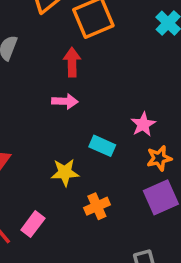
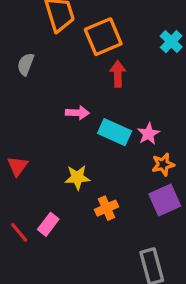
red arrow: (72, 62) -> (118, 74), moved
cyan rectangle: (102, 146) -> (115, 132), moved, size x1.4

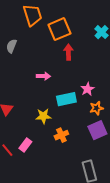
cyan rectangle: (115, 132) -> (66, 99), moved, turned -36

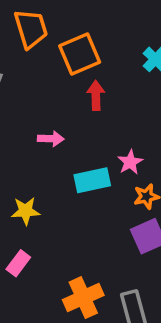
yellow star: (43, 116) -> (25, 211), moved
orange cross: (61, 135) -> (83, 298), moved, size x1.5

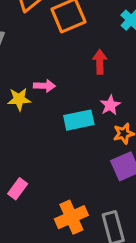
red arrow: (96, 95) -> (100, 62), moved
yellow star: (25, 211) -> (19, 99), moved

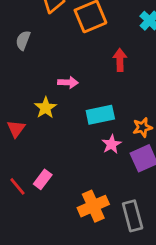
yellow star: (19, 99) -> (45, 108), moved, turned -30
pink star: (110, 105) -> (112, 144), moved

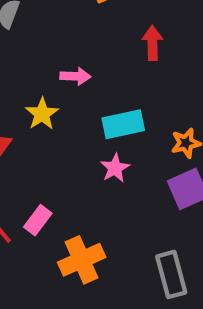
pink star: (112, 144) -> (115, 168), moved
orange cross: (93, 206) -> (82, 260), moved

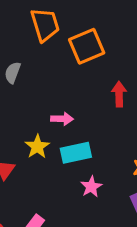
cyan rectangle: (123, 124) -> (76, 153), moved

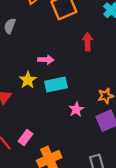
pink star: (91, 187) -> (76, 109), moved

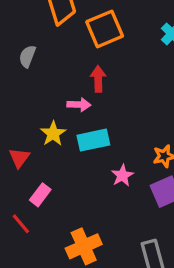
red arrow: (88, 42) -> (98, 79), moved
pink rectangle: (26, 137) -> (40, 195), moved

